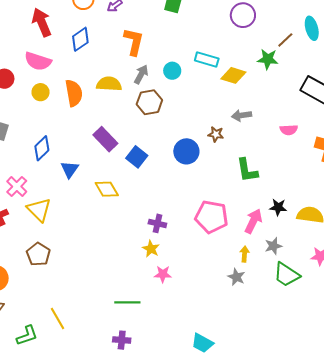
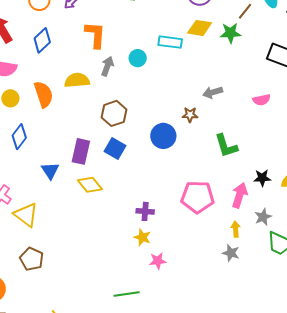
yellow diamond: (233, 75) -> (200, 28), moved
brown hexagon: (149, 102) -> (114, 113), moved
purple rectangle: (105, 139) -> (81, 151), moved, turned 65
blue diamond: (42, 148) -> (19, 137), moved

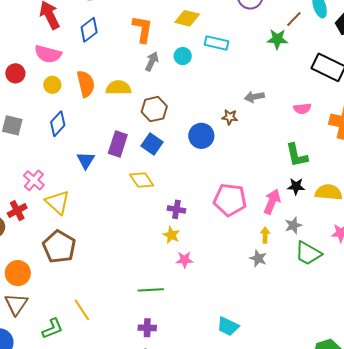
yellow diamond: (200, 28) -> (187, 18), moved
yellow semicircle: (77, 80) -> (118, 88), moved
green L-shape: (226, 146) -> (297, 155), moved
yellow diamond: (90, 185) -> (142, 180), moved
brown pentagon: (32, 259) -> (59, 247), size x1.4

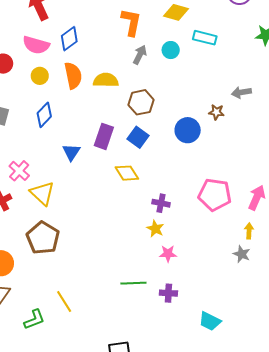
blue diamond: (89, 30) -> (69, 39), moved
purple cross: (147, 328) -> (168, 293), moved

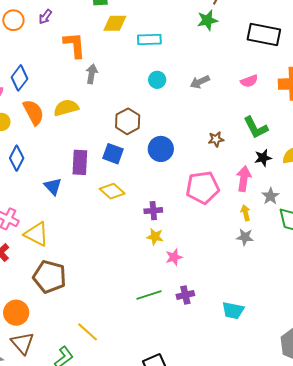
cyan circle: (171, 50) -> (157, 80), moved
brown hexagon: (141, 102) -> (128, 121), moved
brown star: (216, 112) -> (216, 139), moved
blue circle: (188, 130) -> (161, 149), moved

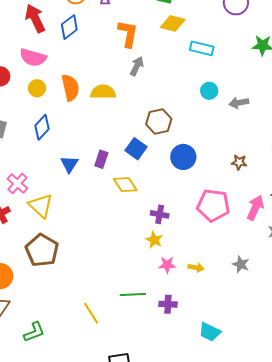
blue diamond: (20, 78) -> (69, 27), moved
cyan circle: (157, 80) -> (209, 91), moved
purple rectangle: (80, 162) -> (101, 159), moved, size x0.7
yellow arrow: (245, 213) -> (196, 268), moved, turned 98
yellow line: (88, 332) -> (91, 313), moved

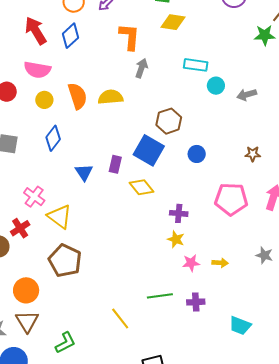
cyan rectangle: (202, 48) -> (196, 65), moved
blue square: (136, 149) -> (149, 150), size x1.4
blue circle: (183, 157) -> (197, 154), size x0.7

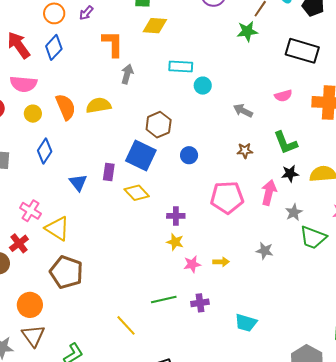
gray arrow: (247, 95) -> (243, 111), moved, turned 48

